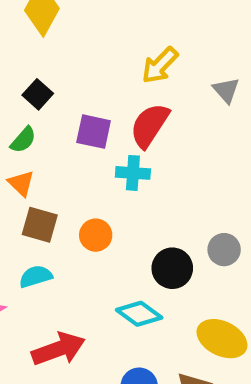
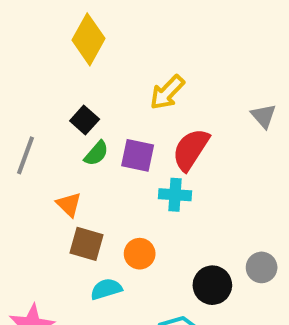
yellow arrow: (160, 65) -> (167, 92), moved
green semicircle: (23, 140) -> (96, 153), moved
cyan semicircle: (36, 276) -> (106, 289), moved

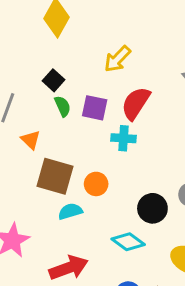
green semicircle: (96, 153) -> (63, 106), turned -65
orange triangle: (69, 205) -> (31, 140), moved
brown square: (87, 244) -> (55, 176), size x1.4

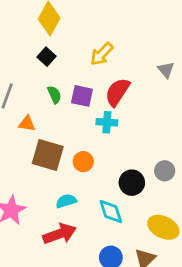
black square: (53, 80) -> (47, 57), moved
orange triangle: (31, 140) -> (27, 124), turned -36
cyan semicircle: (70, 211) -> (66, 201), moved
cyan diamond: (128, 242) -> (111, 212), turned 36

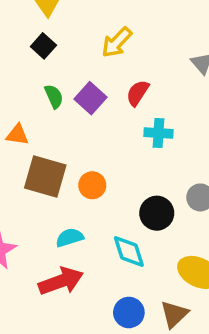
red semicircle: (117, 92) -> (138, 93), size x0.7
purple square: (82, 96) -> (91, 98), turned 30
cyan cross: (107, 122) -> (158, 133), moved

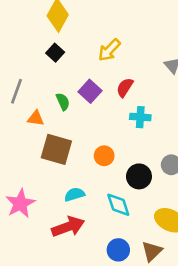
green semicircle: (54, 96) -> (63, 102), moved
orange circle: (92, 185) -> (104, 156), moved

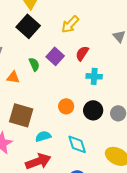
black square: (55, 53) -> (28, 26), size x1.6
brown square: (56, 149) -> (21, 115), moved
black circle: (139, 176) -> (93, 110), moved

